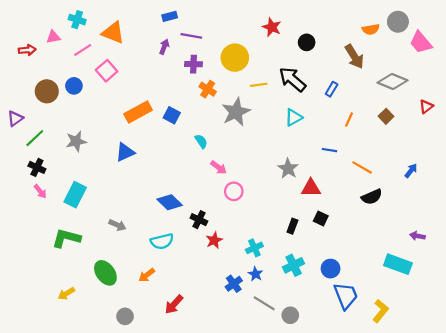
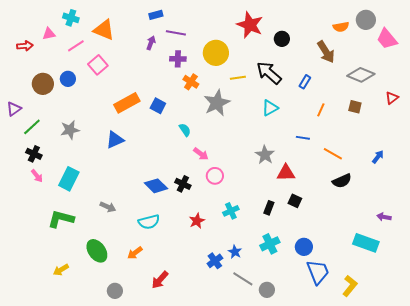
red star: (272, 27) -> (250, 25), size x1.5
brown square: (386, 116) -> (355, 107), turned -32
black cross: (199, 220) -> (183, 184), moved
cyan cross: (254, 248) -> (231, 211), moved

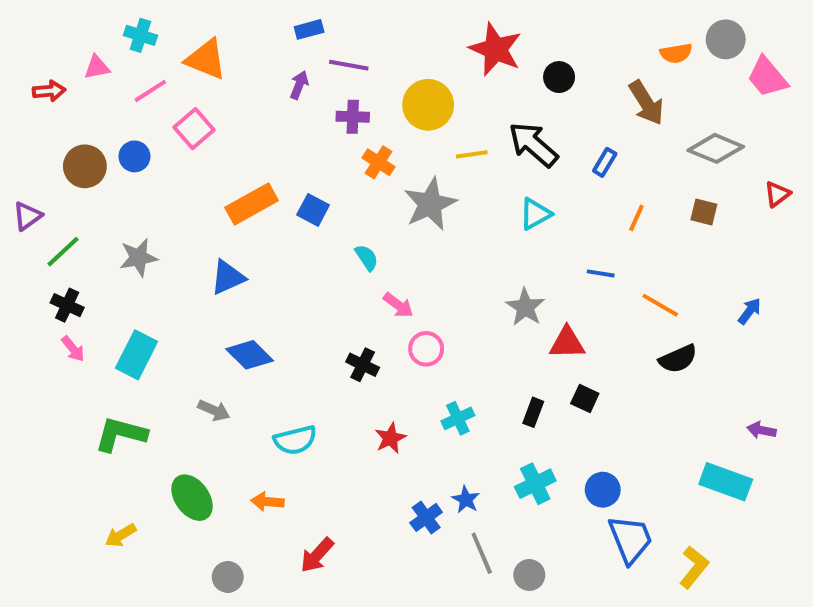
blue diamond: (156, 186) -> (250, 355), moved
orange arrow: (135, 253) -> (267, 502), turned 42
gray line: (243, 279) -> (482, 553), turned 35

